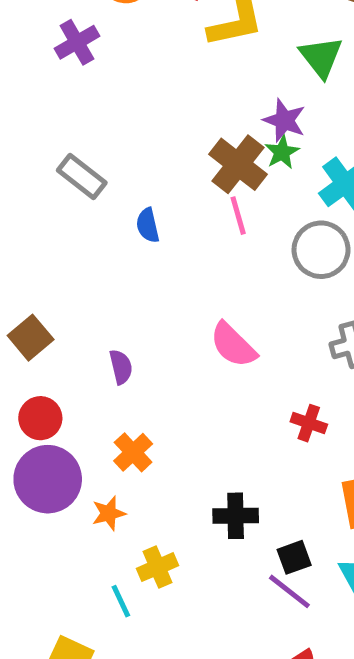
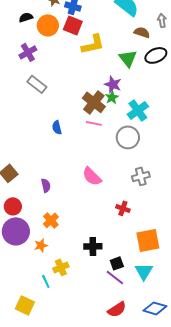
gray rectangle: (82, 177) -> (37, 84), moved
pink line: (238, 216) -> (94, 123), turned -63

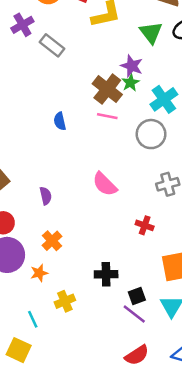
gray rectangle: (37, 84) -> (52, 45), moved
cyan line: (46, 281) -> (33, 319), moved

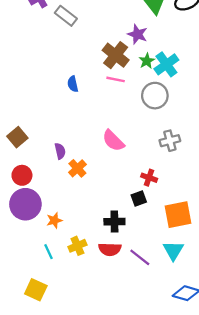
green star: (130, 83) -> (147, 61), moved
orange cross: (52, 241) -> (77, 168), moved
black square: (137, 296) -> (139, 198), moved
cyan line: (33, 319) -> (49, 252), moved
red semicircle: (137, 355) -> (110, 249), moved, turned 35

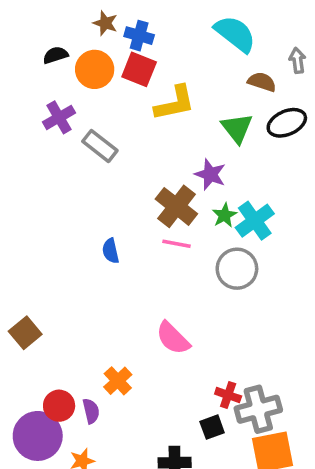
gray cross: (170, 141) -> (258, 409), moved, size x1.4
purple semicircle: (60, 151) -> (91, 411), moved
red circle: (22, 175) -> (59, 406), moved

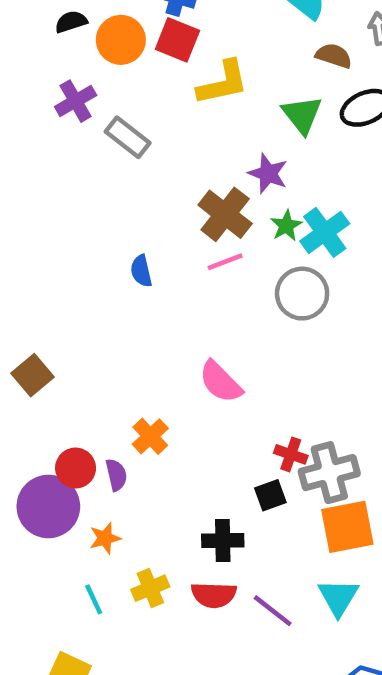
pink line: (176, 244) -> (225, 262), turned -32

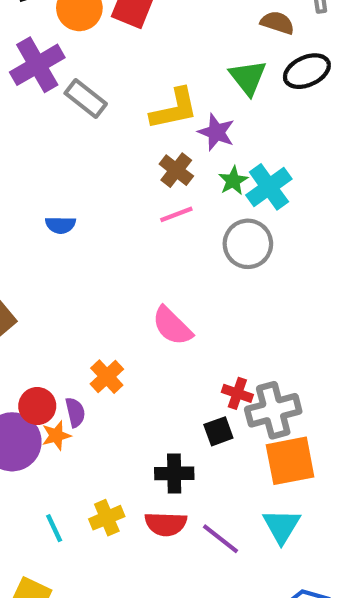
yellow L-shape: (223, 83) -> (174, 109), moved
purple cross: (76, 101) -> (37, 65), size x1.4
brown cross: (225, 214) -> (176, 170), size x0.7
blue semicircle: (141, 271) -> (60, 225), moved, turned -76
orange star: (105, 538) -> (56, 436), moved

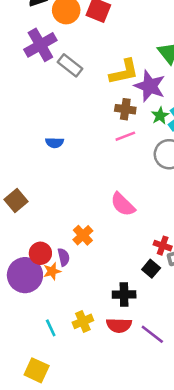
purple star: (216, 132) -> (150, 86), size x1.4
brown cross: (176, 170) -> (125, 109), turned -30
black square: (218, 431) -> (151, 269), turned -30

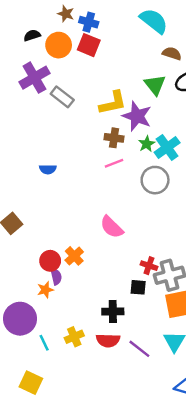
red circle: (40, 253) -> (50, 261), moved
black square: (151, 269) -> (138, 287), turned -35
purple circle: (25, 275) -> (20, 319), moved

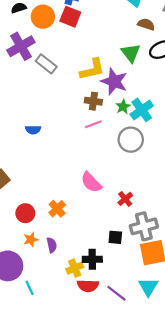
red circle: (50, 261) -> (25, 213), moved
red cross: (149, 266) -> (125, 199), moved, turned 32
purple semicircle: (56, 276) -> (52, 245), moved
yellow cross: (74, 337) -> (75, 268), moved

